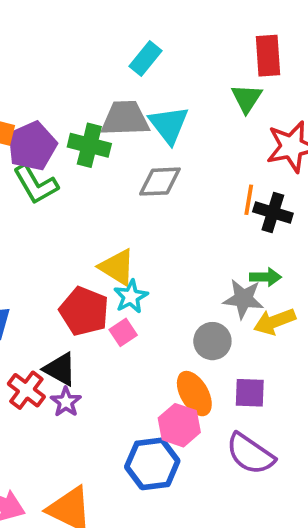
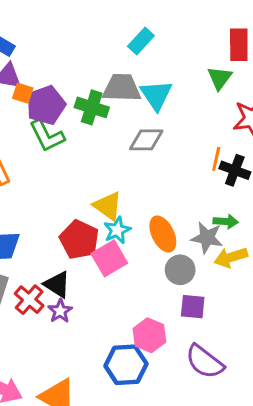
pink square: (123, 332) -> (109, 258), size x1.6
purple square: (250, 393) -> (193, 307), moved
orange ellipse: (194, 394) -> (163, 234), moved

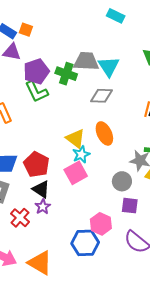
cyan rectangle: (141, 41) -> (116, 16), moved, turned 72
orange square: (23, 93) -> (26, 30), moved
orange ellipse: (163, 234) -> (104, 133), moved
red pentagon: (79, 240) -> (36, 164), moved
red cross: (29, 300) -> (20, 218), moved

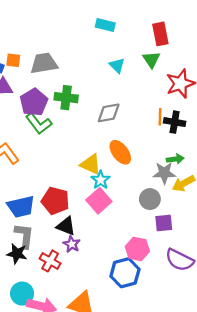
gray trapezoid: (86, 61) -> (44, 63), moved
cyan triangle: (109, 66) -> (117, 65), moved, size x0.7

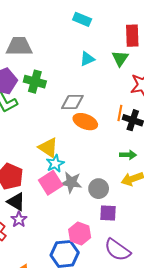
cyan triangle: (117, 65) -> (87, 59), turned 42
orange ellipse: (120, 152) -> (85, 122), moved, turned -40
gray star: (164, 173) -> (71, 182), moved

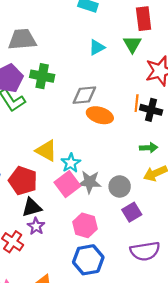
yellow triangle: (48, 148) -> (46, 151), moved
black triangle: (16, 202) -> (32, 207), turned -42
purple square: (108, 213) -> (132, 212), turned -30
pink hexagon: (80, 233) -> (85, 225), moved
purple semicircle: (117, 250) -> (145, 251), turned -40

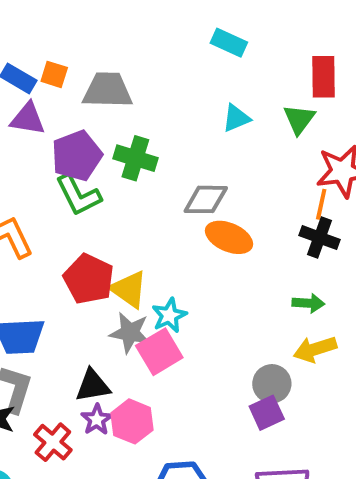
orange line: (137, 103) -> (321, 204), moved
red pentagon: (23, 181) -> (89, 279), moved
gray star: (90, 182) -> (130, 333), moved
gray circle: (120, 186) -> (272, 384), moved
pink hexagon: (85, 225) -> (132, 421), moved

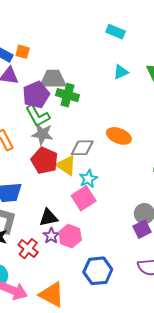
gray trapezoid: (108, 90) -> (53, 79), moved
gray diamond: (206, 199) -> (82, 148), moved
gray star: (130, 333) -> (42, 134), moved

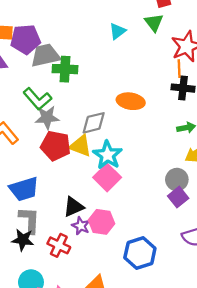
purple pentagon: (36, 95) -> (26, 39), moved, turned 30
cyan star: (88, 179) -> (108, 155), size x1.4

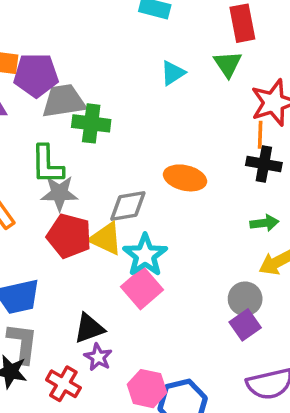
green L-shape: (37, 99) -> (47, 165), turned 36
pink hexagon: (101, 222) -> (147, 389), moved

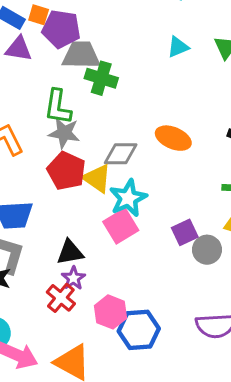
purple square: (245, 325) -> (185, 232), moved
red cross: (63, 384) -> (61, 298), moved

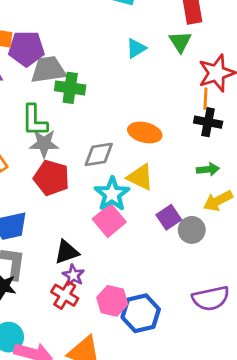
yellow triangle: (97, 178) -> (140, 177), moved

